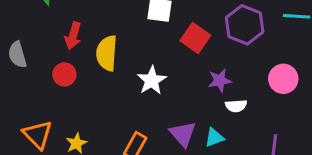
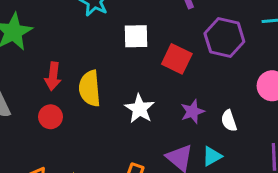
purple star: (220, 81) -> (192, 112), moved
white semicircle: (236, 106) -> (229, 121), turned 85

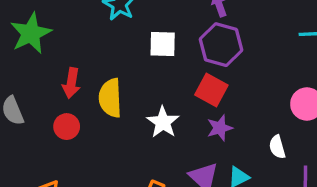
purple hexagon: (224, 37) -> (221, 45), moved
red square: (177, 59) -> (211, 90), moved
white semicircle: (229, 121) -> (277, 147), moved

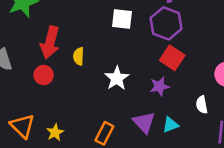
red arrow: (71, 83) -> (50, 42), size x1.4
red square: (211, 90) -> (172, 58), moved
yellow semicircle: (110, 98) -> (79, 56), size x0.6

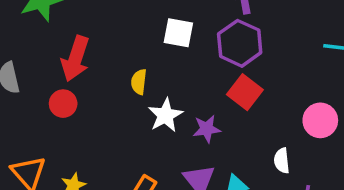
yellow semicircle: (79, 56) -> (139, 82), moved
purple star: (159, 86) -> (207, 129), moved

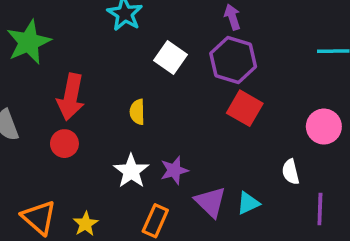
white square: (178, 33) -> (170, 58), turned 32
white star: (165, 115) -> (131, 171), moved
purple star: (207, 129) -> (174, 170), moved

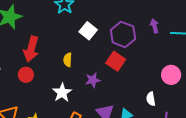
purple arrow: (232, 17) -> (154, 26), moved
red square: (245, 108) -> (116, 61), moved
purple star: (174, 170) -> (93, 80), moved

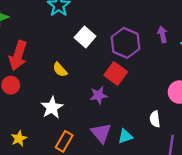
yellow semicircle: (68, 60) -> (60, 70), turned -48
purple star: (93, 80) -> (99, 95), moved

